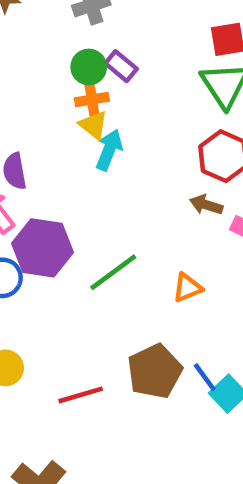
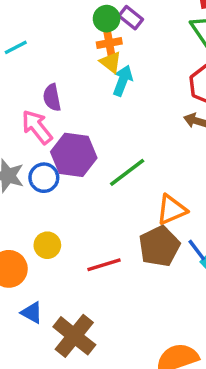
orange triangle: (187, 288) -> (172, 210), moved, size x1.4

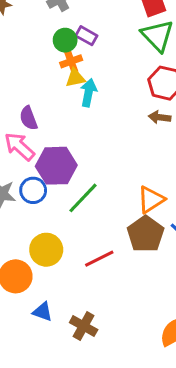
yellow triangle: (111, 62) -> (75, 78), turned -40
green line: (127, 172) -> (83, 198), moved
yellow circle: (47, 245) -> (46, 250), size x1.4
brown cross: (74, 336) -> (84, 326), size x0.7

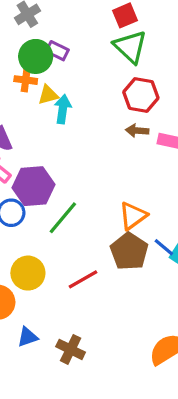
green circle: (65, 40) -> (36, 56), size x1.4
orange cross: (71, 61) -> (26, 80), moved, turned 30
blue triangle: (43, 312) -> (28, 337), turned -35

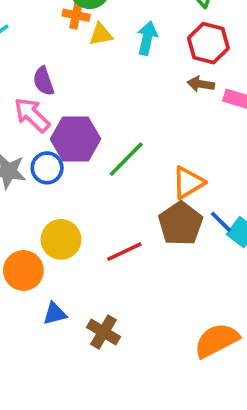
cyan arrow: (63, 109) -> (147, 38), moved
green line: (63, 218) -> (126, 159), moved

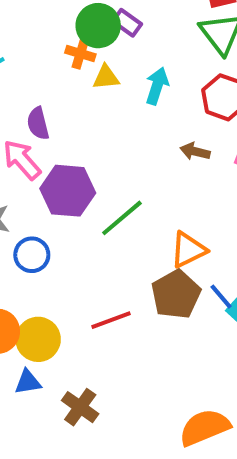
brown arrow: (201, 84) -> (195, 151), moved
blue circle: (47, 168) -> (32, 255), moved
yellow circle: (61, 239) -> (38, 339), moved

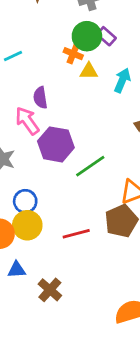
blue circle: (32, 255) -> (25, 201), moved
yellow circle: (38, 339) -> (27, 225), moved

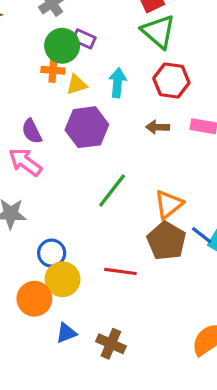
purple hexagon: (56, 144) -> (87, 127), moved
red line: (76, 234) -> (120, 271), turned 40

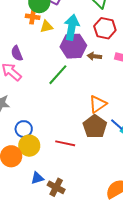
cyan arrow: (117, 83) -> (72, 27), size x1.4
purple hexagon: (87, 127) -> (73, 46), moved
green line: (112, 191) -> (58, 75), moved
blue triangle: (66, 333) -> (37, 178), moved

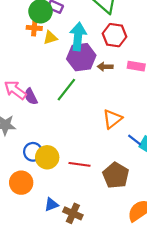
purple semicircle: (17, 53) -> (31, 96), moved
brown pentagon: (95, 127) -> (116, 175), moved
yellow circle: (29, 146) -> (47, 157), moved

